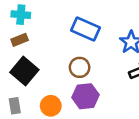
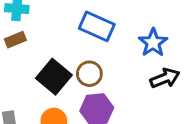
black square: (24, 71) -> (54, 77), moved

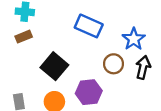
brown circle: (89, 74) -> (114, 64), moved
black arrow: (165, 78) -> (143, 67), turned -55

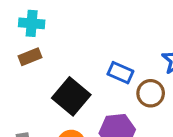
blue rectangle: (89, 26) -> (120, 73), moved, size x0.7

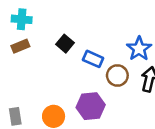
black square: (71, 96) -> (65, 44), moved, size x0.6

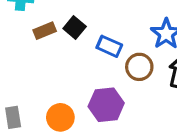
brown rectangle: (20, 46) -> (45, 31), moved

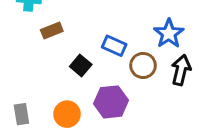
black square: (75, 27) -> (81, 65), moved

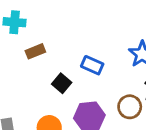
brown circle: (143, 65) -> (130, 107), moved

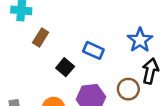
brown rectangle: (35, 51) -> (41, 37), turned -36

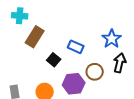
brown rectangle: (41, 37) -> (35, 37), size x1.5
brown circle: (128, 89) -> (95, 72), moved

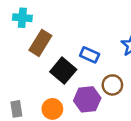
black square: (54, 60) -> (63, 71), size x1.5

